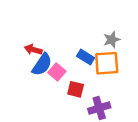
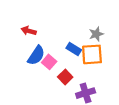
red arrow: (33, 50) -> (29, 31), moved
red square: (76, 89) -> (65, 77), turned 32

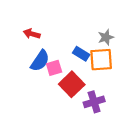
pink square: (49, 62) -> (54, 68), turned 32
red square: (65, 77) -> (72, 84), size x1.5

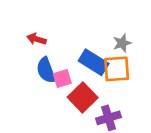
blue rectangle: (81, 54) -> (94, 62), size x1.5
blue semicircle: (40, 61) -> (46, 70), turned 125

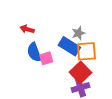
gray star: (122, 43) -> (78, 33), moved
red square: (83, 97) -> (80, 72), moved

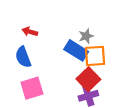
blue semicircle: (34, 52) -> (23, 57), moved
pink square: (46, 58) -> (32, 88), moved, size x1.5

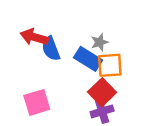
red arrow: (30, 32) -> (34, 37), size x1.5
blue semicircle: (23, 57) -> (51, 49), moved

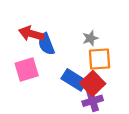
blue rectangle: (88, 59) -> (74, 80), moved
pink square: (37, 102) -> (27, 69), moved

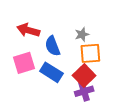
blue semicircle: (46, 44) -> (52, 46), moved
blue rectangle: (74, 80) -> (51, 72), moved

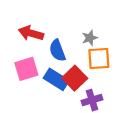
red square: (84, 76) -> (75, 78), moved

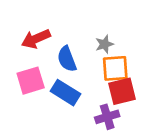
red arrow: (31, 33) -> (36, 39), turned -40
red square: (75, 78) -> (122, 91), moved, turned 30

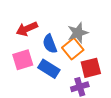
gray star: (104, 44) -> (78, 33), size x1.5
orange square: (115, 68) -> (73, 49), moved, turned -35

